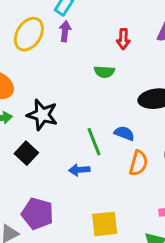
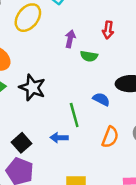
purple arrow: (65, 31) -> (70, 39), moved
blue semicircle: (124, 133) -> (101, 99), moved
black square: (26, 153) -> (21, 143), moved

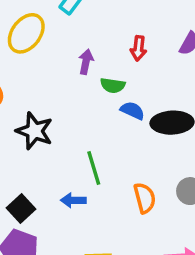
blue semicircle: (101, 99) -> (133, 111), moved
orange semicircle: (110, 137) -> (145, 198), turned -35

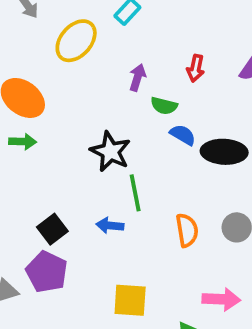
black star: (34, 131) -> (110, 152), moved

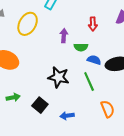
green arrow: (23, 142) -> (13, 97), moved
green line: (135, 193) -> (89, 82), moved
black square: (52, 229) -> (40, 105), moved

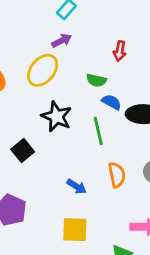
yellow ellipse: (28, 24) -> (43, 70), moved
purple arrow: (64, 36) -> (62, 41), moved, turned 48
blue arrow: (67, 116) -> (77, 187), moved, turned -152

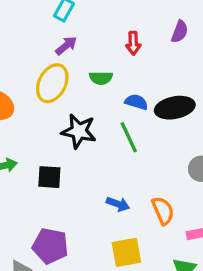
green semicircle: (96, 80) -> (101, 78), moved
black square: (23, 151) -> (49, 177), turned -35
orange semicircle: (117, 175) -> (163, 211), moved

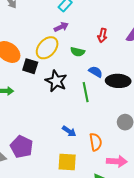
black square: (49, 177) -> (30, 66), moved

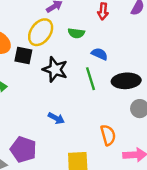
black ellipse: (118, 81) -> (126, 81), moved
blue arrow: (69, 131) -> (56, 118), moved

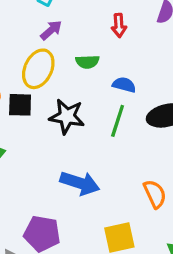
green line: (91, 79) -> (118, 121), turned 45
blue arrow: (56, 118) -> (80, 183), size x1.6

